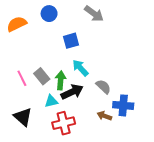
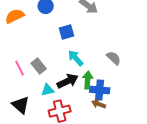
green arrow: (61, 80) -> (88, 80), moved
gray semicircle: (103, 87) -> (114, 58), moved
blue cross: (123, 105) -> (100, 90), moved

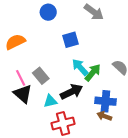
orange semicircle: (15, 16) -> (15, 42), moved
green arrow: (88, 80) -> (93, 73), moved, turned 36
black triangle: (21, 105) -> (23, 94), moved

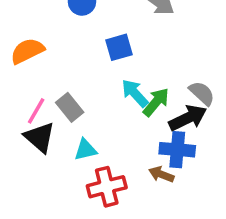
pink line: (21, 78) -> (36, 111), turned 56
black arrow: (72, 92) -> (188, 118), moved
brown arrow: (104, 116) -> (161, 174), moved

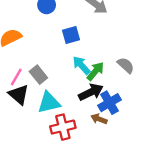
black arrow: (188, 118) -> (91, 92), moved
cyan triangle: (86, 150) -> (49, 103), size x1.5
blue cross: (177, 150) -> (109, 103), turned -35

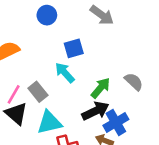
cyan arrow: (81, 65) -> (65, 73), moved

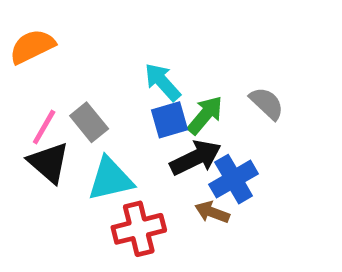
blue square: (74, 48) -> (170, 120), moved
cyan arrow: (65, 73) -> (162, 82), moved

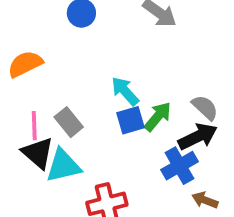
pink line: (44, 127) -> (34, 126), turned -32
black arrow: (196, 158) -> (198, 137), moved
cyan triangle: (110, 179) -> (63, 166), moved
brown arrow: (212, 212) -> (205, 200), moved

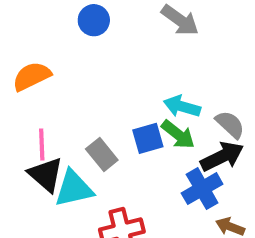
cyan arrow: (125, 91) -> (182, 106), moved, turned -32
green arrow: (158, 117) -> (178, 134), turned 88
gray rectangle: (69, 122) -> (102, 154), moved

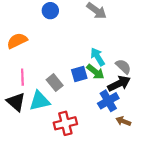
cyan arrow: (182, 106) -> (98, 57), turned 42
black triangle: (46, 175) -> (16, 102), moved

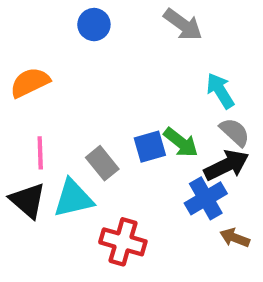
cyan arrow: (98, 57) -> (220, 91), moved
red cross: (65, 123) -> (123, 242), turned 30

